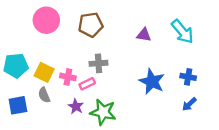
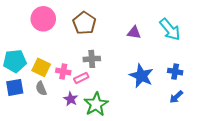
brown pentagon: (91, 25) -> (84, 23), turned -30
blue square: (18, 105) -> (15, 87), moved
green star: (103, 112) -> (96, 104), turned 30

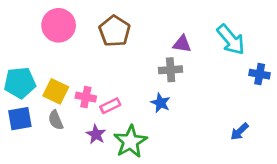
gray cross: (92, 59) -> (171, 70), moved
blue cross: (175, 72) -> (260, 74), moved
blue star: (141, 76) -> (161, 103), moved, size x0.6

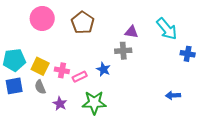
blue star: (161, 103) -> (103, 69), moved
blue arrow: (239, 132) -> (173, 95), turned 40
purple star: (96, 134) -> (60, 104), moved
green star: (130, 142) -> (94, 103), turned 30

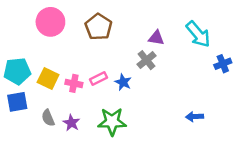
gray cross: (123, 51) -> (146, 60), turned -35
blue cross: (188, 54) -> (223, 64), turned -32
pink rectangle: (80, 77) -> (98, 79), moved
gray semicircle: (40, 87) -> (48, 118), moved
blue arrow: (173, 95) -> (194, 117), moved

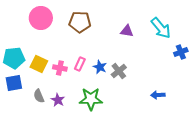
brown pentagon: (98, 27) -> (80, 22), turned -30
gray cross: (146, 60) -> (119, 71), moved
pink rectangle: (98, 79) -> (80, 64), turned -40

